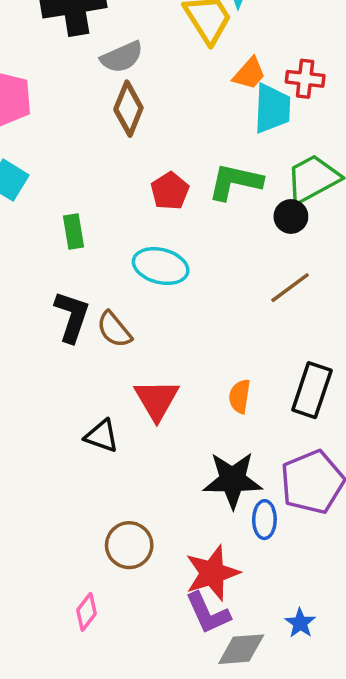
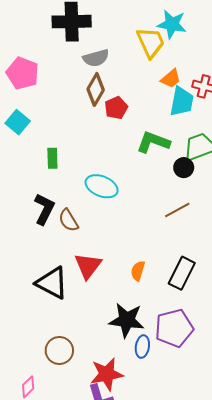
red pentagon: (170, 191) -> (116, 108), moved
black triangle: (102, 436) -> (52, 283), size x1.6

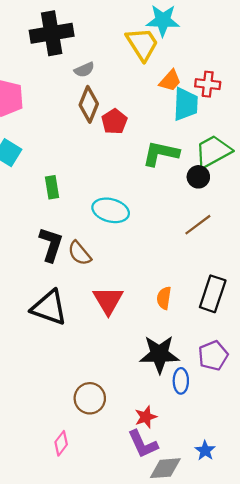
gray semicircle: (96, 58) -> (84, 70), size x0.7
black triangle: (52, 283) -> (49, 308), moved
purple pentagon: (174, 328) -> (213, 356), size x0.7
red star: (107, 374) -> (146, 417), size x0.6

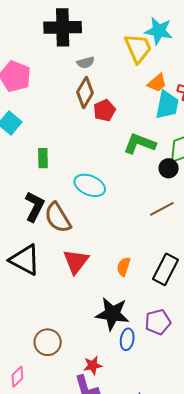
brown semicircle: (79, 253) -> (58, 218), size x1.4

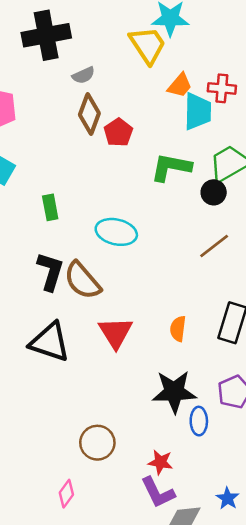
red star: (93, 365) -> (160, 462), turned 30

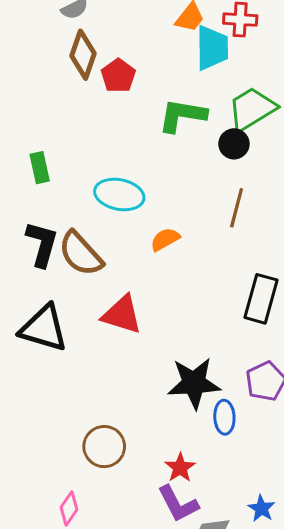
brown line: (214, 246) -> (237, 208), turned -36
orange semicircle: (178, 329) -> (165, 239), moved, turned 55
red triangle: (116, 333) -> (122, 315), turned -39
red star: (160, 462) -> (180, 468), turned 30

